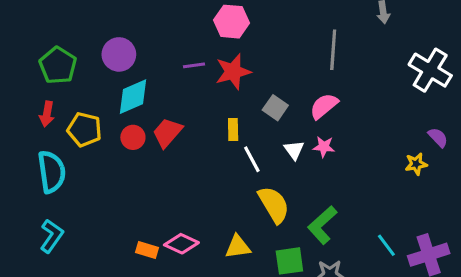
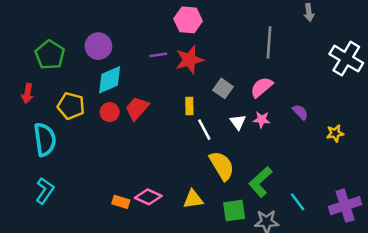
red arrow: (47, 114) -> (27, 93), moved
purple semicircle: (438, 137) -> (300, 112), moved
cyan line: (386, 245) -> (298, 202), moved

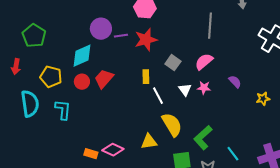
purple circle: (98, 46) -> (101, 29), moved
cyan L-shape: (45, 191) -> (63, 110), moved, turned -30
yellow triangle: (193, 199) -> (149, 142), moved

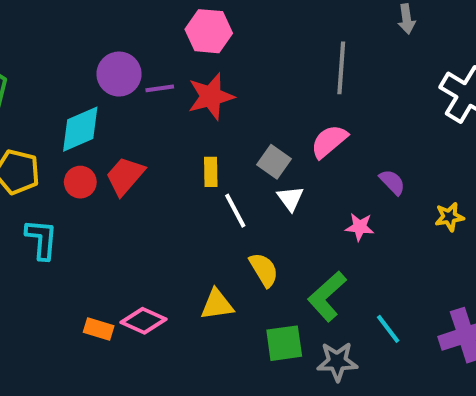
gray square: (173, 63) -> (274, 162), moved
pink star: (204, 88) -> (360, 227), moved
yellow semicircle: (172, 125) -> (264, 270), size x0.7

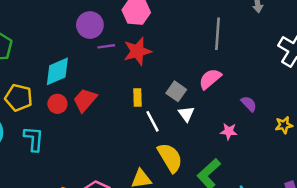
purple circle: (119, 74) -> (90, 25), moved
yellow semicircle: (264, 270) -> (170, 158), size x1.4

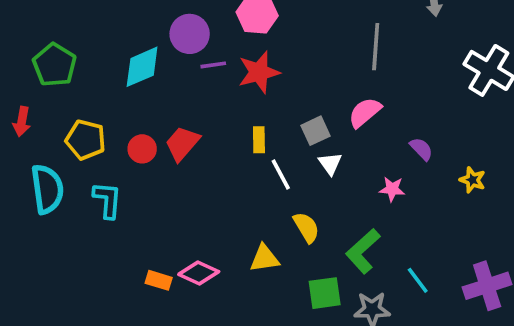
cyan diamond: (57, 71) -> (142, 67), moved
gray square: (176, 91) -> (315, 131), turned 30
yellow star: (284, 125) -> (472, 180), turned 30
yellow semicircle: (170, 158) -> (306, 227), size x0.7

